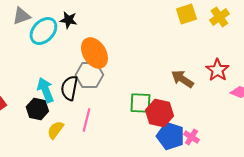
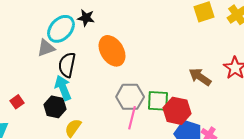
gray triangle: (21, 16) -> (46, 48), moved
gray hexagon: (89, 75) -> (130, 97), moved
black semicircle: (69, 88) -> (67, 65), moved
pink line: (86, 120) -> (132, 118), moved

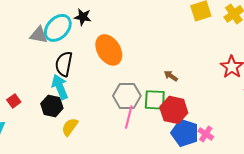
gray triangle: (46, 48) -> (39, 35), moved, turned 30
brown arrow: (200, 77) -> (171, 76), moved, size x0.6

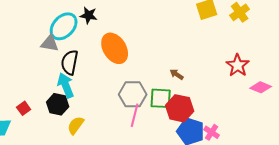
gray triangle: (39, 35) -> (50, 43), moved
red square: (14, 101) -> (24, 108), moved

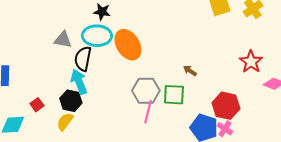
cyan ellipse: (64, 26) -> (97, 36), moved, turned 48
red hexagon: (180, 108) -> (226, 106), moved
yellow semicircle: (76, 125) -> (65, 122), moved

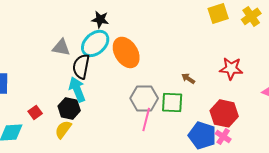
cyan ellipse: (97, 36) -> (95, 43), turned -44
red star: (251, 62) -> (231, 68), moved, turned -30

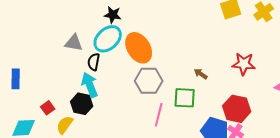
black semicircle: (81, 66) -> (94, 62), size x0.7
gray hexagon: (144, 98) -> (149, 81), moved
yellow semicircle: (63, 129) -> (65, 125), moved

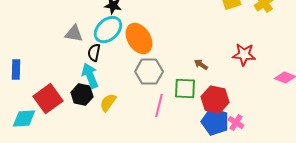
red square: (48, 108) -> (48, 99), size x2.0
red hexagon: (237, 109) -> (215, 100), moved
yellow semicircle: (65, 125) -> (108, 103), moved

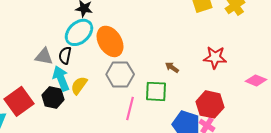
gray triangle: (74, 34) -> (44, 56), moved
red hexagon: (215, 100) -> (210, 104), moved
yellow semicircle: (108, 103) -> (79, 85), moved

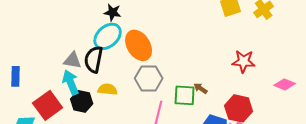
black semicircle: (65, 55) -> (94, 59), size x1.5
brown arrow: (172, 67) -> (201, 88), moved
cyan arrow: (61, 78) -> (71, 82), moved
yellow semicircle: (79, 85) -> (108, 89), turned 60

